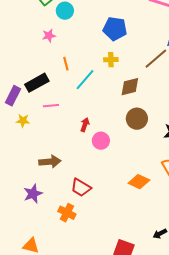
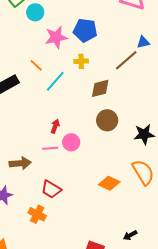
pink star: (49, 36) -> (56, 37), moved, size x1.6
orange line: (66, 64) -> (36, 65), turned -32
pink line: (51, 106) -> (50, 148), moved

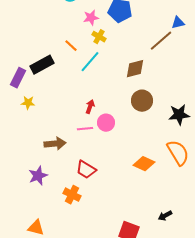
pink star: (56, 37) -> (91, 18), size x0.7
yellow cross: (81, 61) -> (99, 37), moved, turned 32

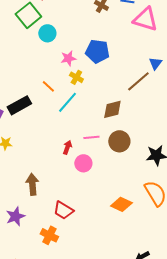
blue triangle: (178, 23) -> (155, 63), turned -40
pink line: (85, 129) -> (91, 137), moved
brown arrow: (55, 144) -> (32, 184), turned -90

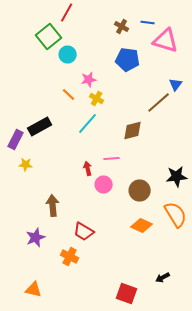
blue pentagon: (97, 51) -> (128, 60), moved
orange line: (48, 86) -> (69, 94), moved
brown circle: (119, 141) -> (140, 190), moved
red arrow: (67, 147) -> (88, 168), turned -32

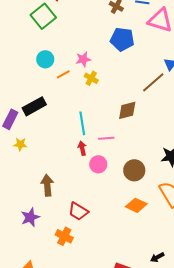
cyan circle: (68, 54) -> (45, 59), moved
orange line: (69, 94) -> (63, 74), turned -72
cyan line: (88, 124) -> (82, 123), moved, turned -50

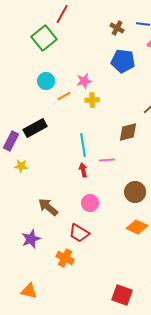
yellow cross: (91, 78) -> (92, 100), turned -32
pink circle: (98, 164) -> (90, 203), moved
brown arrow: (47, 185) -> (48, 207), turned -45

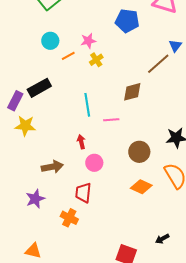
yellow cross: (92, 100) -> (96, 60), turned -32
yellow star: (21, 166) -> (25, 126), size x1.5
red arrow: (83, 170) -> (81, 142), moved
brown arrow: (48, 207) -> (52, 167), turned 130
red trapezoid: (79, 233) -> (83, 193), turned 65

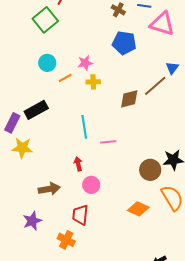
yellow cross: (96, 60) -> (93, 82), turned 32
brown diamond: (132, 92) -> (129, 99), moved
brown circle: (139, 152) -> (150, 170), moved

